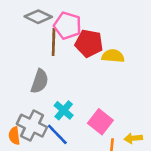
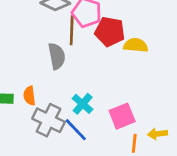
gray semicircle: (40, 81) -> (57, 56), moved, turned -30
pink square: (100, 122) -> (122, 116), turned 30
orange semicircle: (14, 136) -> (29, 96), moved

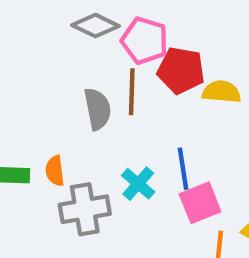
brown line: (72, 30) -> (132, 92), moved
gray cross: (48, 120) -> (85, 209), turned -36
blue line: (76, 130) -> (183, 169), moved, turned 35

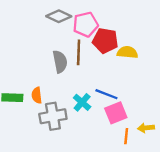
pink pentagon: (145, 41) -> (86, 24), turned -30
blue line: (183, 169) -> (106, 94), turned -60

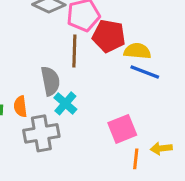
gray semicircle: (60, 62) -> (50, 81), moved
blue line: (106, 94) -> (145, 72), moved
cyan cross: (82, 102) -> (65, 103), moved

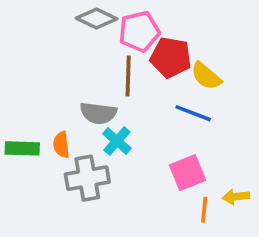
yellow semicircle: (137, 51) -> (206, 76), turned -145
blue line: (145, 72) -> (193, 113), moved
gray semicircle: (50, 81) -> (98, 113), turned 108

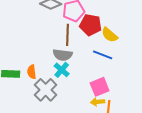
gray semicircle: (98, 113) -> (63, 55), moved
gray cross: (87, 178) -> (46, 90), turned -35
yellow arrow: (236, 197) -> (98, 102), moved

